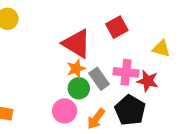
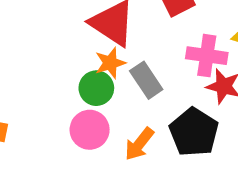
pink cross: (126, 72) -> (207, 56), moved
green circle: (79, 88) -> (96, 88), moved

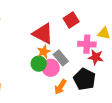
pink circle: (90, 130) -> (51, 68), moved

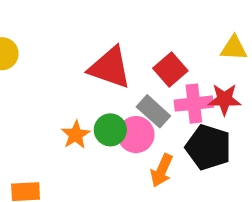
red square: (71, 20) -> (170, 70), moved
pink cross: (87, 44) -> (194, 104), moved
orange star: (44, 52) -> (76, 135), moved

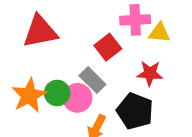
red triangle: (110, 68) -> (40, 32), moved, turned -33
pink cross: (194, 104) -> (135, 20), moved
orange star: (76, 135) -> (29, 95), size x1.5

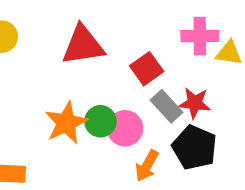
red square: (108, 47) -> (147, 69), moved
red star: (150, 73) -> (195, 103), moved
gray rectangle: (92, 80) -> (166, 106), moved

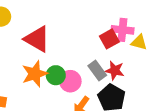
red triangle: (83, 45) -> (37, 39), moved, turned 32
red square: (147, 69) -> (109, 39), moved

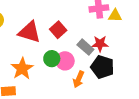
red square: (109, 39) -> (58, 30), moved
orange star: (35, 74) -> (22, 69), moved

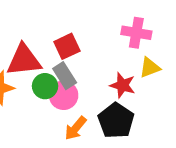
yellow triangle: (115, 16) -> (150, 68), moved, turned -40
red triangle: (29, 32) -> (24, 60), moved, turned -40
gray rectangle: (85, 47) -> (65, 76), moved

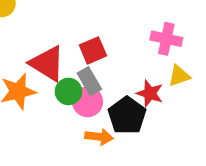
red triangle: (24, 60) -> (47, 63), turned 36
black pentagon: (116, 121) -> (127, 115), moved
orange arrow: (76, 128) -> (99, 137), turned -125

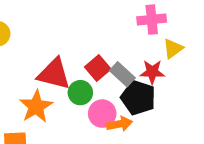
red square: (93, 50) -> (98, 68), moved
gray rectangle: (89, 81) -> (122, 74), moved
pink circle: (88, 102) -> (102, 114), moved

